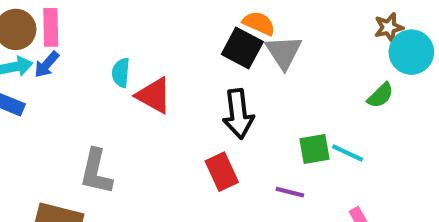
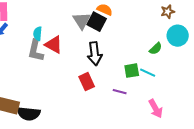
gray triangle: (284, 52) -> (82, 21), moved
cyan circle: (411, 52) -> (178, 36), moved
green semicircle: (380, 95) -> (156, 49), moved
gray L-shape: (96, 172) -> (36, 51), moved

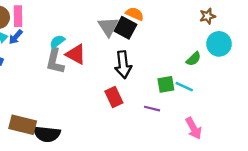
cyan semicircle: (38, 34) -> (57, 42), turned 48

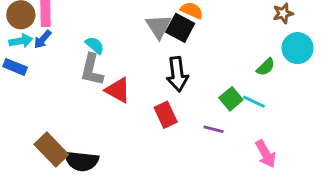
cyan semicircle: (57, 42) -> (95, 45), turned 77
red triangle: (76, 54) -> (118, 90), moved
green square: (166, 84) -> (231, 99), turned -30
brown rectangle: (23, 125) -> (51, 149), turned 32

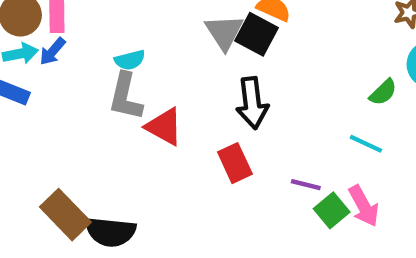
cyan semicircle: (95, 45) -> (130, 60), turned 126
green square: (231, 99) -> (332, 210), moved
pink arrow: (266, 154) -> (364, 206), moved

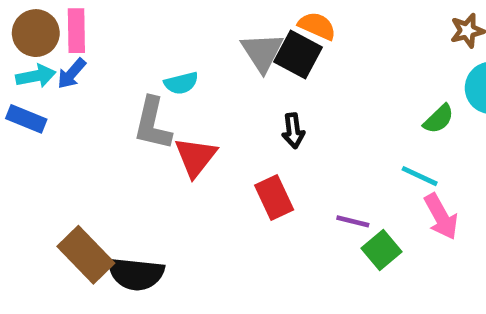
cyan semicircle: (130, 60) -> (181, 83), moved
black arrow: (252, 103) -> (293, 131), size x0.6
red triangle: (164, 127) -> (195, 157), turned 39
pink arrow: (364, 206) -> (441, 217), moved

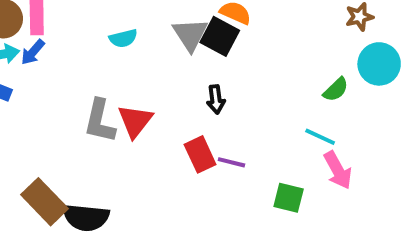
cyan semicircle: (181, 83) -> (123, 38), moved
gray L-shape: (153, 124) -> (100, 121), moved
purple line: (353, 221) -> (232, 162), moved
green square: (381, 250) -> (289, 198), turned -36

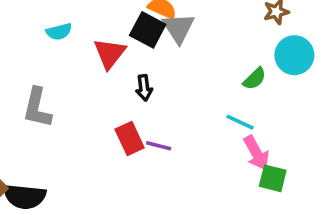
gray triangle: (190, 34) -> (178, 28), moved
red triangle: (135, 121) -> (110, 53), moved
green square: (289, 198) -> (273, 178), moved

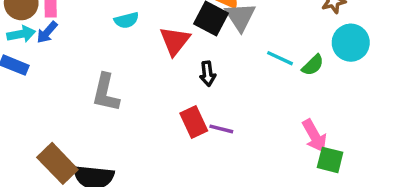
cyan line: (240, 122) -> (280, 58), moved

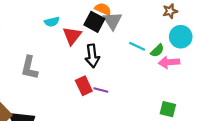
cyan semicircle: (126, 20) -> (52, 22), moved
black arrow: (208, 74) -> (92, 56), size x1.5
pink arrow: (315, 136) -> (169, 62), moved, turned 114

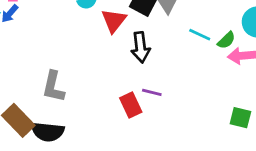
gray L-shape: (29, 68) -> (53, 87), moved
red rectangle: (84, 86) -> (131, 105), moved

